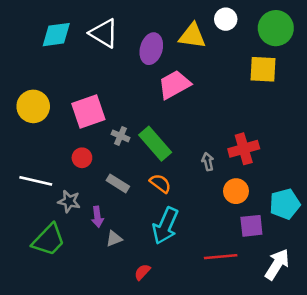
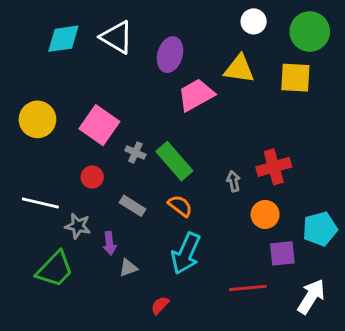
yellow triangle: (192, 36) -> (239, 69), moved
pink square: (88, 112) -> (99, 125), turned -36

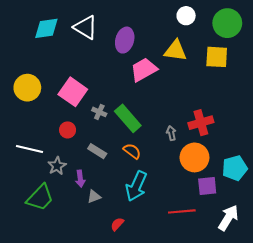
orange circle: (265, 214) -> (194, 157), size x1.4
gray star: (78, 226) -> (57, 166), turned 30

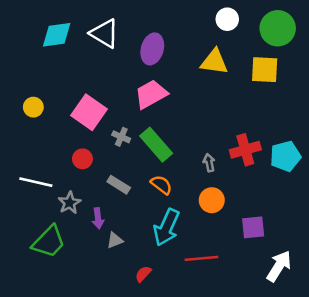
pink trapezoid: (144, 70) -> (151, 94), moved
yellow circle: (27, 88) -> (33, 107), size x0.6
orange circle: (194, 157) -> (212, 200), moved, size x0.7
cyan pentagon: (235, 168) -> (285, 156), moved
red line: (182, 211) -> (201, 258), moved

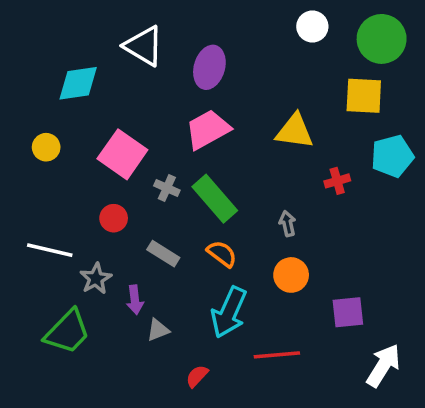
cyan diamond: (57, 35) -> (78, 83), moved
yellow triangle: (214, 62) -> (295, 131), moved
red cross: (245, 150) -> (337, 181), moved, size x0.6
cyan pentagon: (285, 156) -> (392, 156), moved

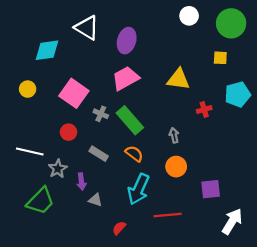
yellow square: (364, 96) -> (220, 58), size x0.6
gray triangle: (158, 330) -> (95, 200), turned 40

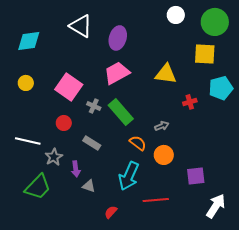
cyan diamond: (47, 50) -> (29, 41), moved
yellow square: (220, 58) -> (205, 54), size x1.6
gray arrow: (174, 135) -> (162, 126), turned 80
orange semicircle: (134, 154) -> (138, 143), moved

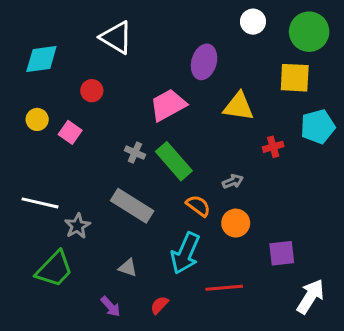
purple ellipse: (118, 38) -> (204, 62), moved
pink square: (69, 87) -> (70, 132), moved, size x0.6
red circle: (64, 123) -> (92, 91), moved
gray rectangle: (92, 143) -> (132, 206), size x1.6
purple arrow: (76, 169) -> (111, 307), moved, turned -35

